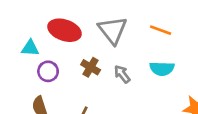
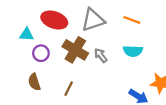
gray triangle: (113, 30) -> (93, 20), turned 50
brown cross: (91, 67) -> (75, 50), size x1.6

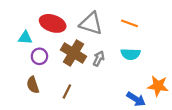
gray triangle: (93, 20) -> (91, 23), turned 35
gray arrow: (101, 55) -> (99, 59), turned 64

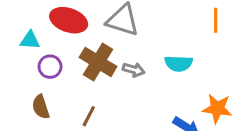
orange line: (129, 23) -> (216, 20), moved, turned 70
gray arrow: (99, 59) -> (134, 70), turned 80

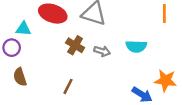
brown cross: (98, 62) -> (75, 45), size x0.7
purple circle: (50, 67) -> (12, 48), moved
brown semicircle: (41, 107) -> (20, 77), moved

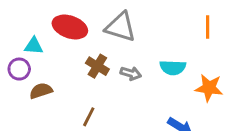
brown semicircle: (20, 77) -> (41, 91), moved, turned 90
orange star: (166, 81) -> (209, 88), moved

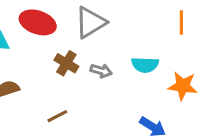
gray triangle: (121, 27) -> (91, 22), turned -48
brown line: (89, 117) -> (57, 116), turned 36

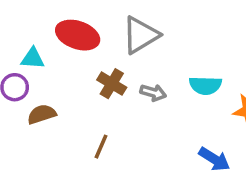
brown line: (57, 116) -> (101, 147), turned -40

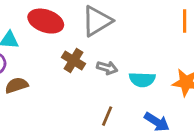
cyan semicircle: (205, 85) -> (142, 80), moved
brown line: (101, 147) -> (107, 116), moved

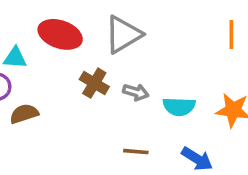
brown line: (107, 116) -> (136, 152), turned 72

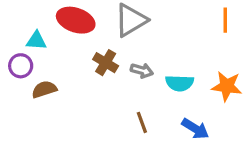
brown line: (136, 152) -> (142, 122), turned 65

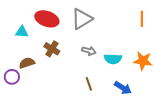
brown cross: (106, 63) -> (52, 49), moved
purple circle: (21, 66) -> (12, 77), moved

